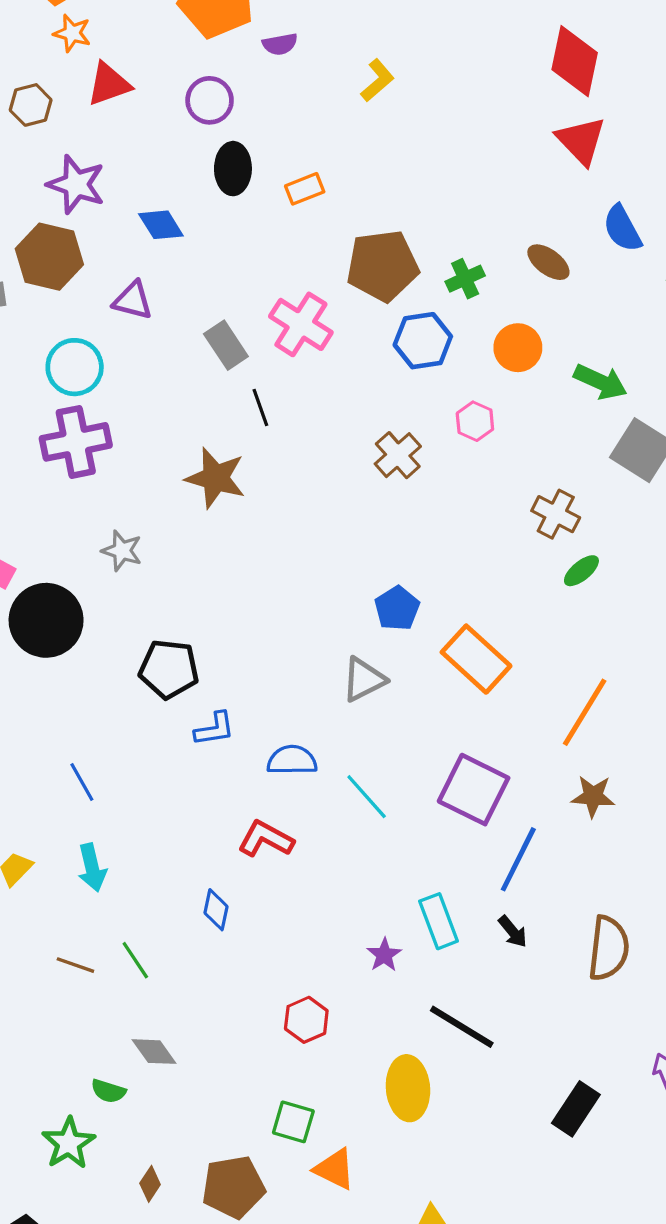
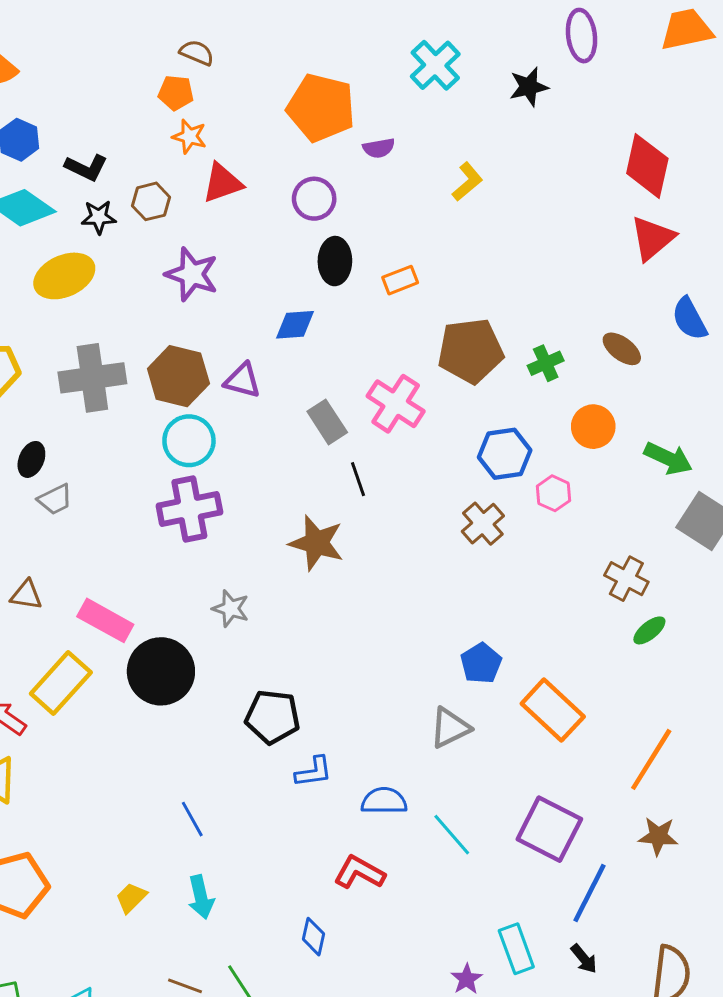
red triangle: (581, 141) -> (652, 238), turned 33
blue diamond: (161, 225) -> (295, 325), moved, turned -63
brown hexagon: (49, 257) -> (178, 376), moved
blue hexagon: (423, 341) -> (505, 454), moved

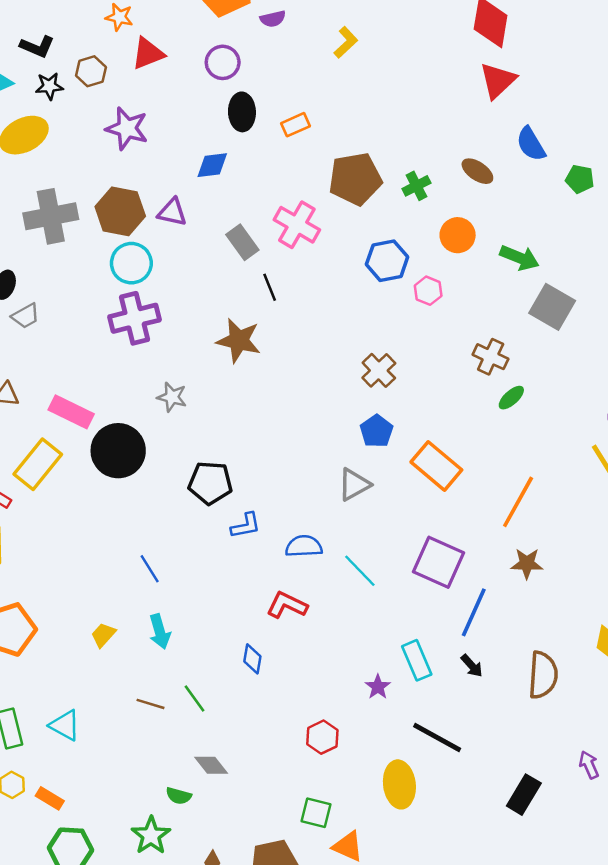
brown cross: (483, 524) -> (379, 370), moved

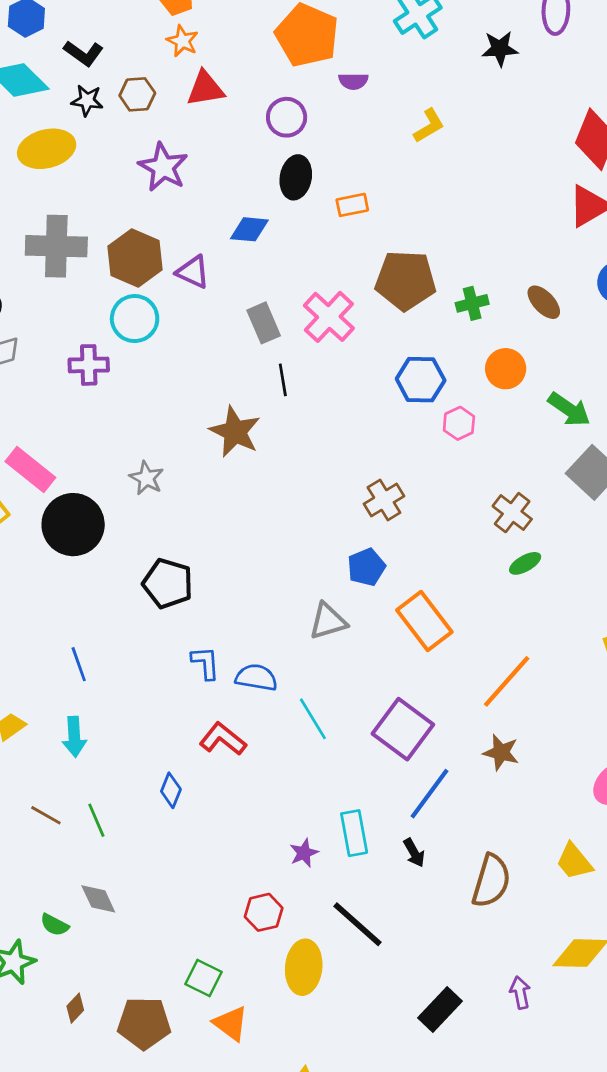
purple cross: (135, 318) -> (89, 365), moved, size x0.7
blue L-shape: (246, 526) -> (205, 663), moved, turned -96
red hexagon: (322, 737) -> (264, 912), moved

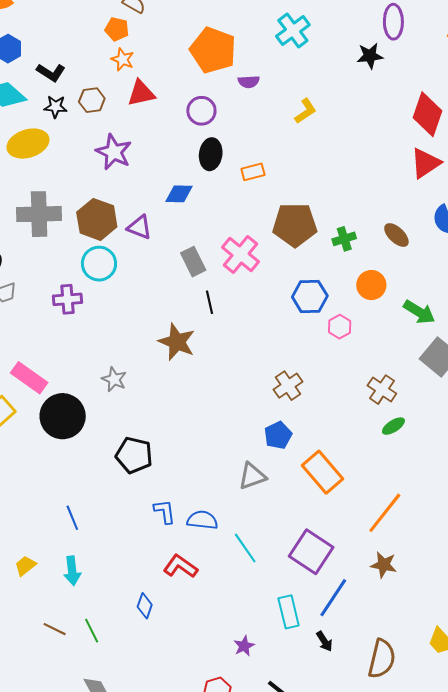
black star: (500, 49) -> (370, 56), moved
cyan rectangle: (354, 833) -> (289, 612), moved

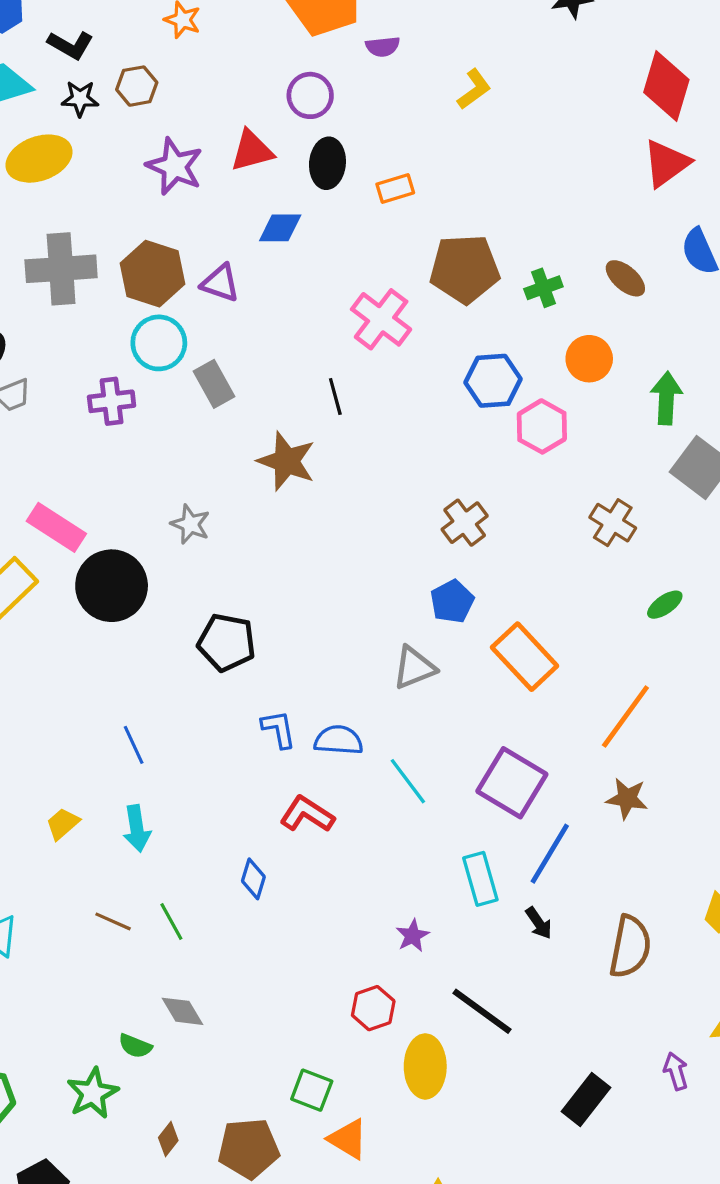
red triangle: (141, 93) -> (252, 151), moved
gray rectangle: (193, 262) -> (214, 384), moved
green arrow: (419, 312) -> (666, 398), turned -116
pink hexagon: (340, 327) -> (542, 426), size x1.4
green ellipse: (393, 426) -> (665, 605), moved

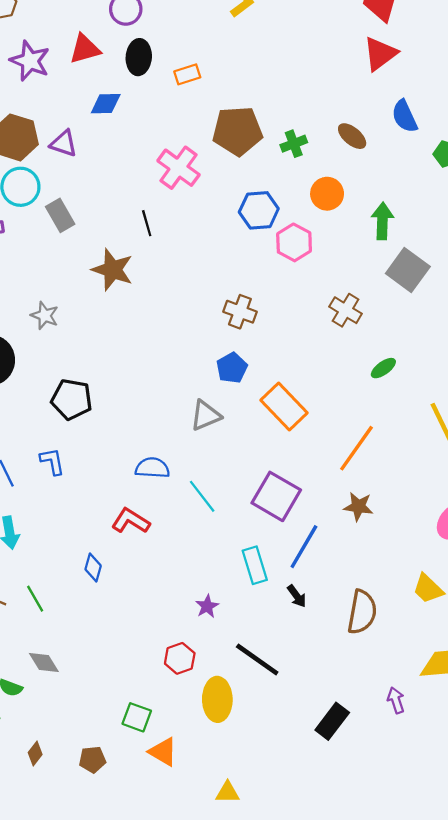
brown cross: (465, 523) -> (240, 312), turned -32
blue L-shape: (279, 729) -> (52, 461), moved
brown pentagon: (249, 1148) -> (92, 760), size x0.6

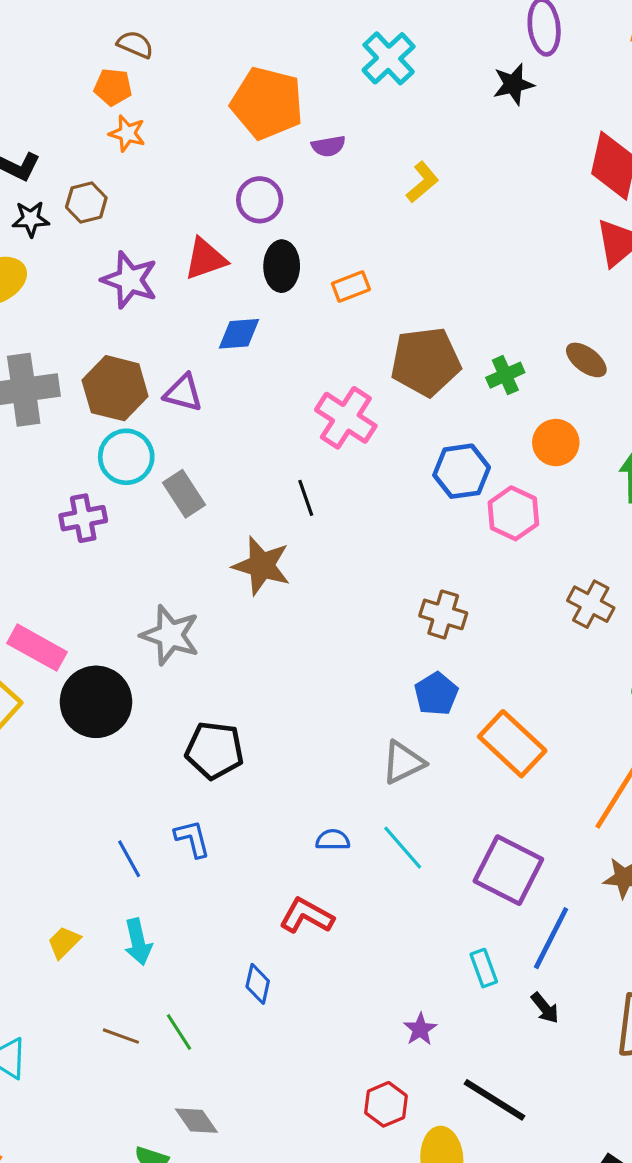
gray star: (45, 316) -> (170, 635), size x1.5
blue semicircle: (152, 468) -> (333, 840), size x0.7
cyan line: (202, 496) -> (403, 848), moved
cyan rectangle: (255, 565) -> (484, 968), size x0.7

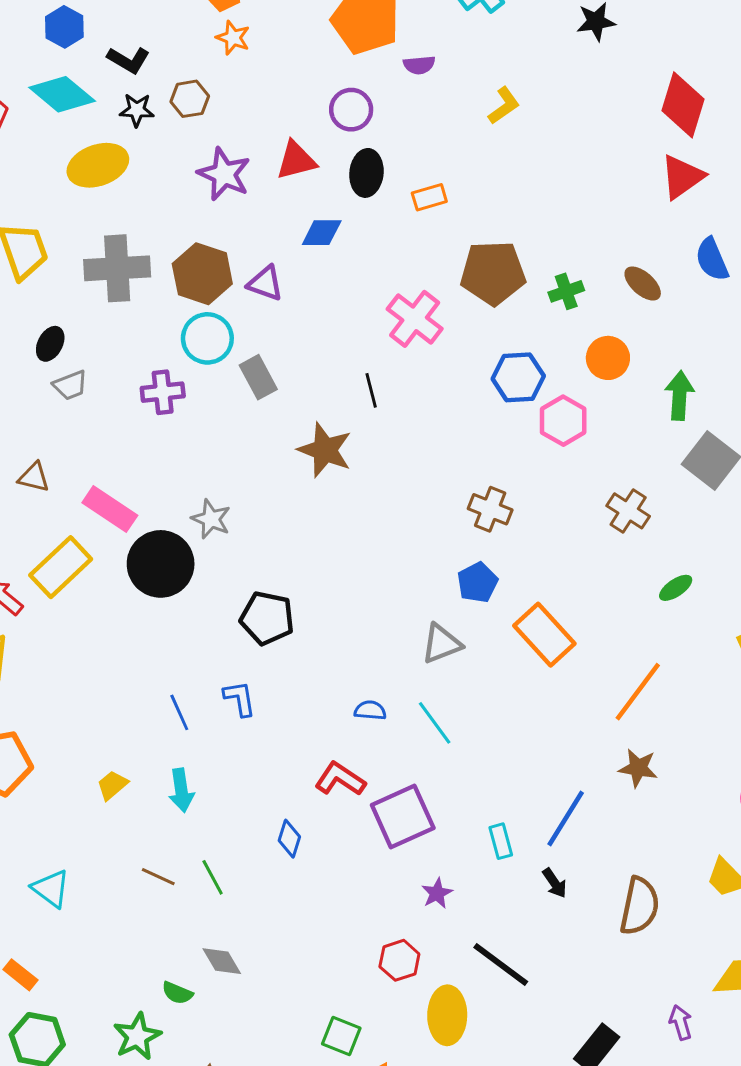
gray star: (170, 635) -> (211, 519), moved, size x0.7
purple square: (508, 870) -> (403, 817), moved, turned 34

